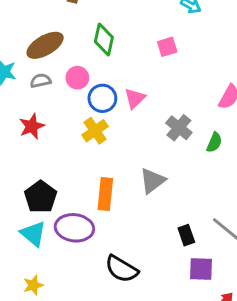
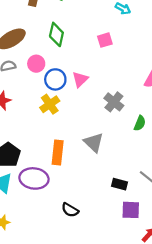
green semicircle: (214, 142) -> (140, 123), moved
gray triangle: (152, 181) -> (94, 142), turned -40
black rectangle: (186, 235) -> (119, 184), turned -56
black semicircle: (122, 269) -> (70, 210), size x0.7

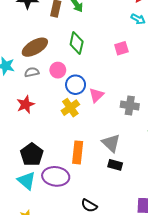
pink triangle: (80, 79) -> (96, 95), moved
gray cross: (114, 102) -> (130, 106), turned -30
black rectangle: (119, 184) -> (115, 165), moved

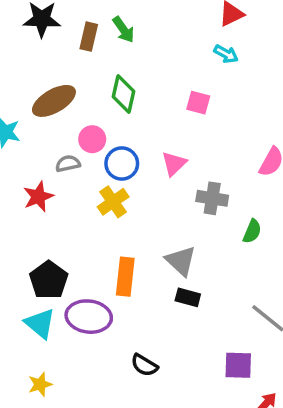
pink square: (121, 48) -> (198, 103), turned 32
gray semicircle: (32, 72) -> (68, 164), moved
pink triangle: (96, 95) -> (174, 164), moved

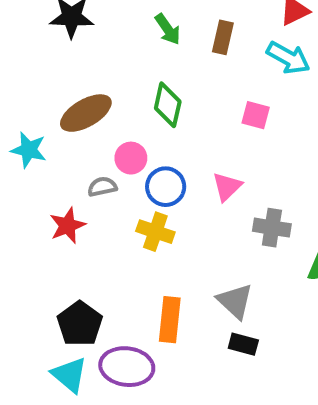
brown rectangle: (89, 37) -> (223, 37), moved
cyan arrow: (226, 54) -> (288, 58), size x1.5
yellow cross: (113, 202) -> (155, 232), turned -36

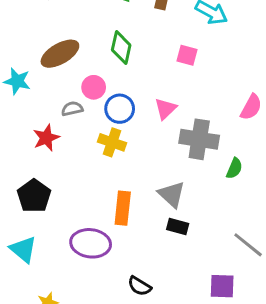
gray cross: (272, 228) -> (199, 139), size x1.4
black pentagon: (80, 324) -> (34, 196), moved
cyan triangle: (70, 375) -> (23, 249), moved

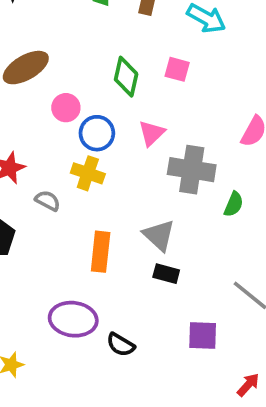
green diamond: (121, 48) -> (126, 77), moved
gray semicircle: (72, 109) -> (48, 201), moved, turned 40
purple ellipse: (91, 243) -> (73, 319), moved
purple square: (222, 286) -> (203, 336), moved

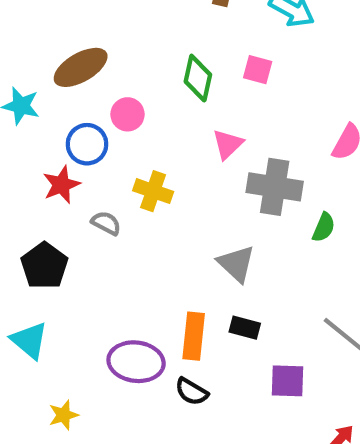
blue circle: (97, 133) -> (87, 144), moved
orange rectangle: (101, 252) -> (194, 336), moved
black rectangle: (166, 274) -> (245, 328), moved

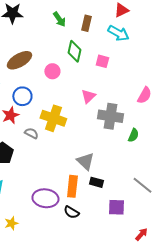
green diamond: (198, 78) -> (74, 51), moved
pink circle: (128, 114) -> (52, 71), moved
yellow cross: (153, 191) -> (53, 118), size x1.4
gray triangle: (236, 264) -> (85, 161), moved

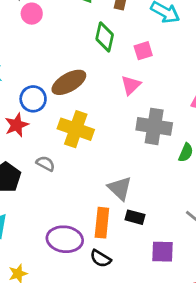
brown ellipse: (19, 60) -> (69, 82), moved
pink square: (102, 61) -> (143, 51), turned -32
pink circle: (52, 71) -> (32, 14), moved
pink triangle: (88, 96) -> (131, 85), moved
gray semicircle: (31, 133) -> (45, 164), moved

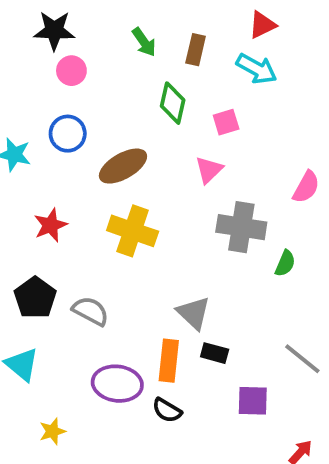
blue circle: (33, 99) -> (68, 134), moved
gray semicircle: (45, 164) -> (91, 311), moved, size x1.4

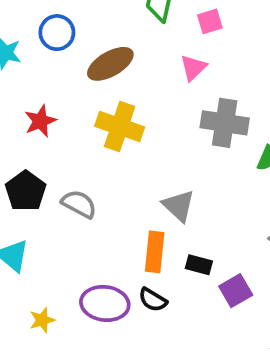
black rectangle: (215, 353) -> (199, 265), moved
purple ellipse: (117, 384) -> (105, 303), moved
purple square: (253, 401) -> (236, 291), turned -32

